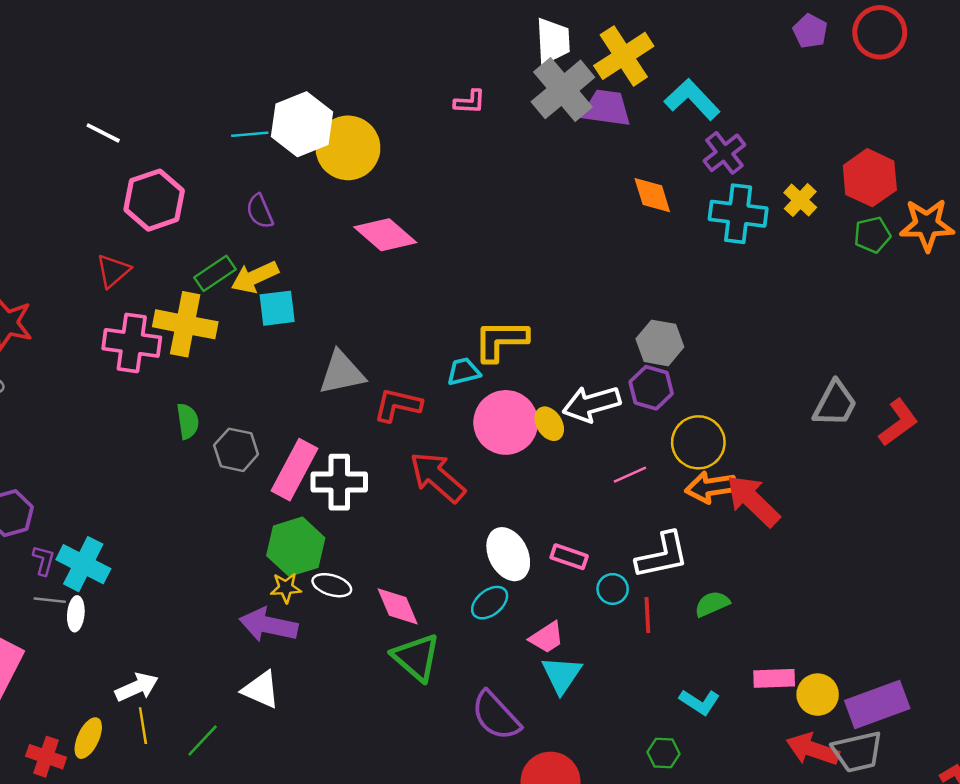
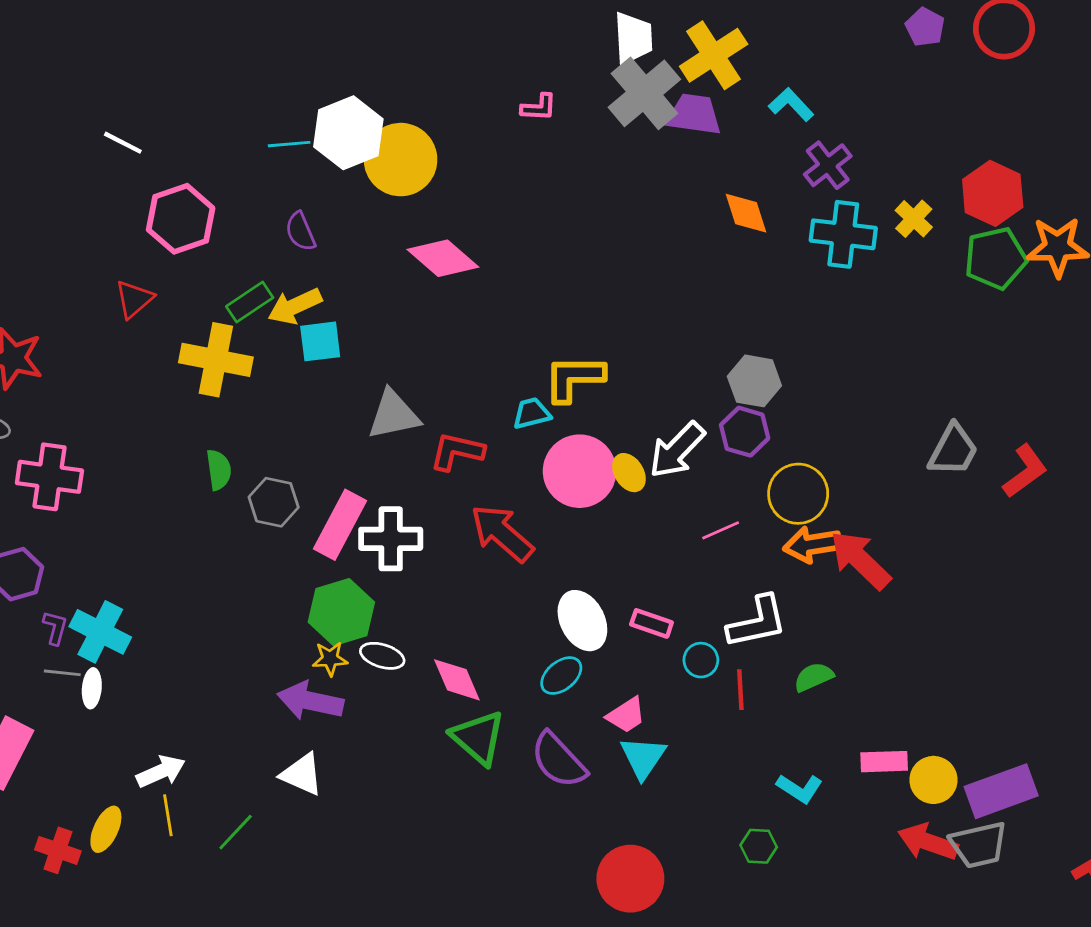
cyan L-shape: (692, 99) -> (791, 105), size x0.7
green pentagon: (872, 235) -> (996, 258), size x1.5
pink cross: (132, 343) -> (49, 477), moved
white arrow: (591, 404) -> (677, 450), turned -30
purple semicircle: (496, 716) -> (558, 760), moved

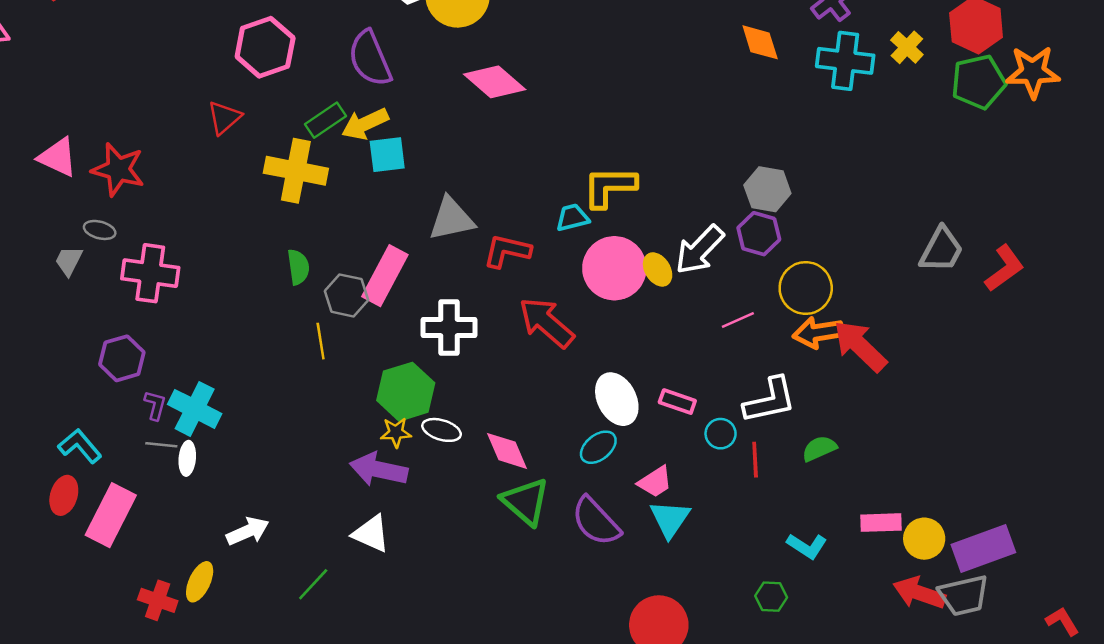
purple semicircle: (300, 231) -> (370, 58), size x1.6
pink rectangle: (340, 525) -> (385, 276), moved
yellow line: (168, 815) -> (321, 341), moved

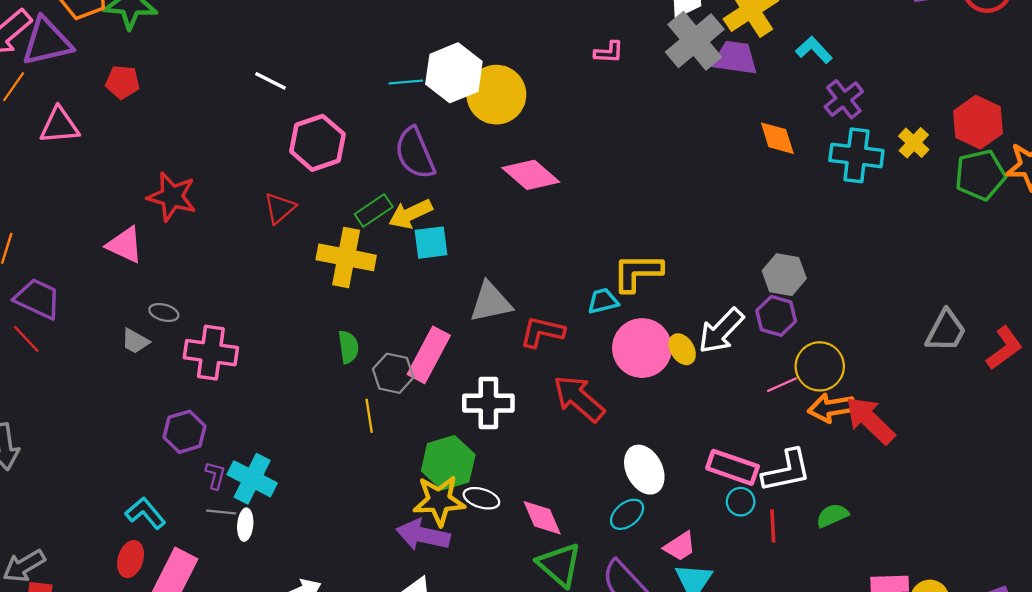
red star: (118, 169) -> (172, 197), moved
gray trapezoid: (69, 261) -> (135, 341), turned -88
pink line: (738, 320) -> (782, 385), moved
pink rectangle: (677, 402) -> (733, 467), moved, size x1.5
yellow star: (396, 432) -> (439, 501), size x1.8

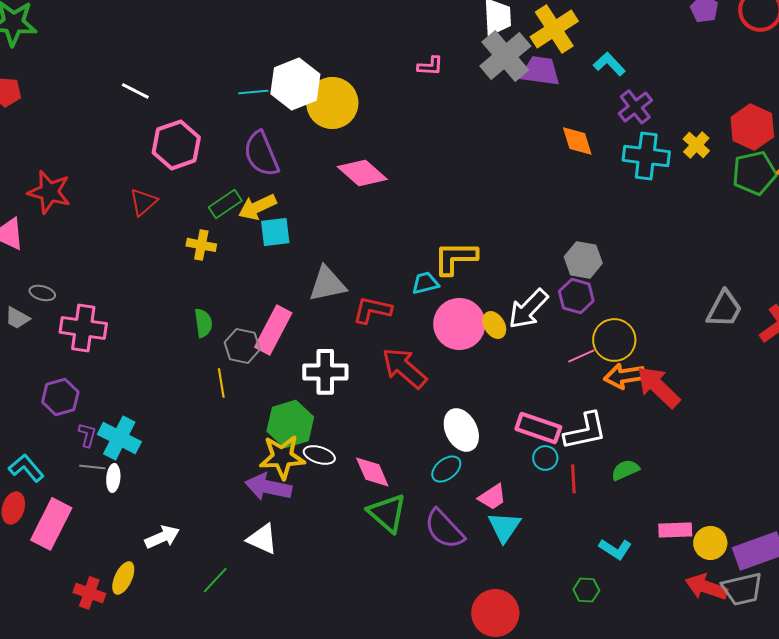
yellow cross: (346, 257) -> (201, 245), size x0.6

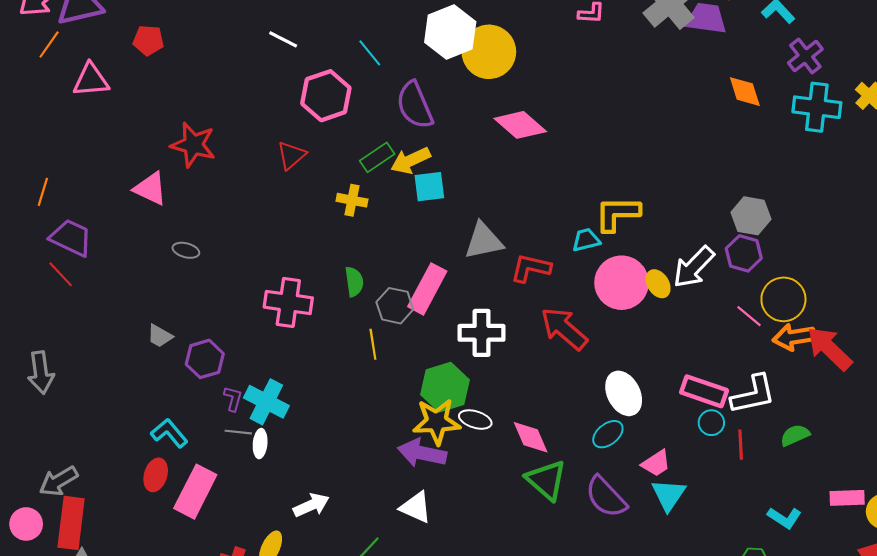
cyan line: (253, 92) -> (370, 53), moved, turned 56
gray trapezoid: (17, 318) -> (160, 336), moved
pink cross: (83, 328) -> (288, 303), moved
pink line: (581, 356) -> (749, 316), turned 64

